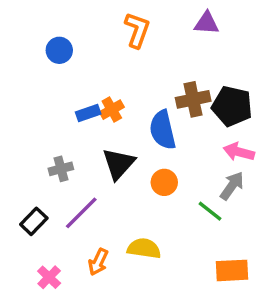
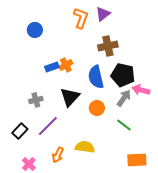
purple triangle: (207, 23) -> (103, 14), moved, turned -42
brown cross: (193, 99) -> (108, 46), moved
black pentagon: (232, 106) -> (123, 75), moved
gray arrow: (232, 186) -> (124, 98), moved

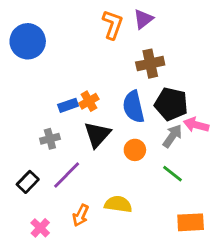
blue circle: (35, 30) -> (28, 41), moved, size x1.6
orange cross: (66, 65) -> (89, 101), moved
blue rectangle: (52, 67) -> (68, 105), moved

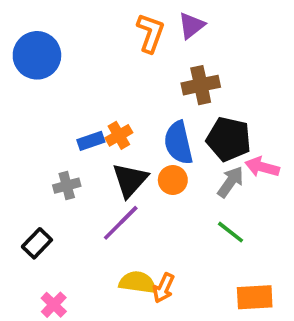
orange circle: (135, 150) -> (173, 180), moved
purple line: (67, 175) -> (121, 223), moved
yellow semicircle: (118, 204) -> (137, 282), moved
orange arrow: (81, 215) -> (164, 288), moved

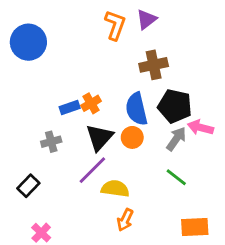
yellow semicircle: (137, 282) -> (115, 189), moved

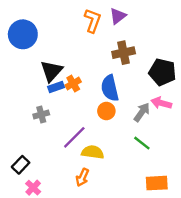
black pentagon: (175, 106) -> (162, 72), moved
black triangle: (100, 137) -> (51, 71), moved
black rectangle: (28, 186) -> (21, 165), moved
orange arrow: (125, 220) -> (82, 177), moved

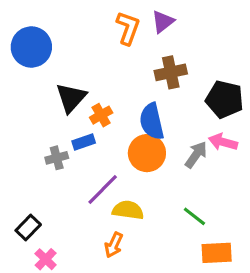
blue rectangle: (56, 87) -> (84, 142), moved
orange circle: (106, 111) -> (147, 153), size x1.5
green line: (142, 143) -> (194, 216), moved

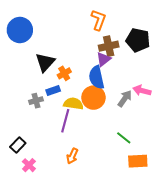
purple triangle: (163, 22) -> (104, 59), moved
orange L-shape: (128, 28) -> (99, 20), moved
black pentagon: (225, 99) -> (138, 40), moved
purple line: (103, 190) -> (65, 121), turned -30
yellow semicircle: (128, 210) -> (73, 104), moved

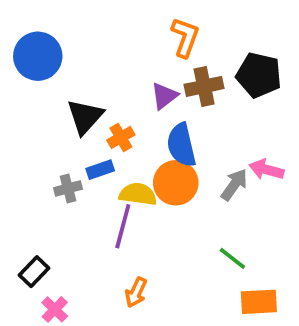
purple triangle: (104, 59) -> (164, 96), moved

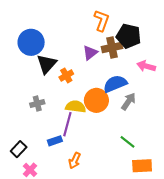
blue circle: (38, 56) -> (31, 42), moved
black pentagon: (259, 75) -> (129, 36), moved
blue semicircle: (181, 145) -> (115, 84), moved, turned 80
blue rectangle: (100, 170) -> (55, 141), moved
pink arrow: (266, 170) -> (146, 66), moved

